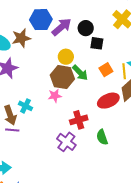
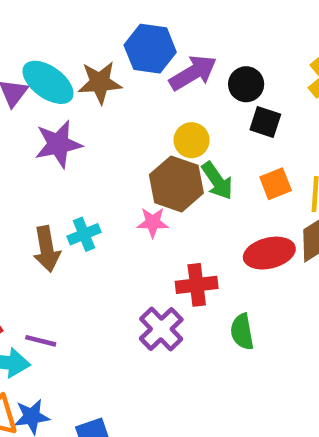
cyan cross: (25, 106) -> (84, 234), turned 32
purple line: (12, 130) -> (41, 341), moved

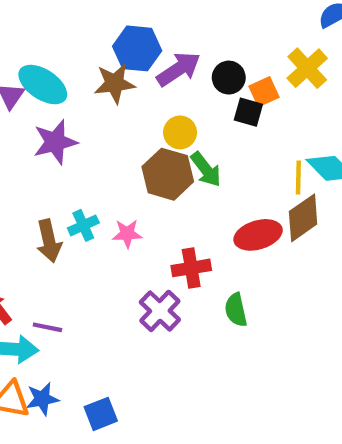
brown star: (100, 82) -> (115, 83), moved
orange square: (276, 184) -> (264, 92), moved
pink star: (153, 222) -> (127, 234), moved

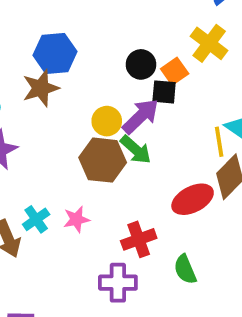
purple arrow: (178, 69) -> (141, 116), moved
purple cross: (160, 311) -> (118, 283), turned -33

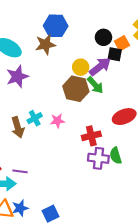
purple cross: (118, 283) -> (98, 158), moved

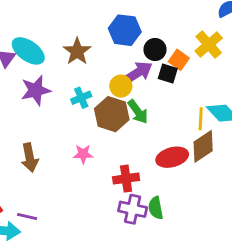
blue hexagon: (56, 26) -> (125, 30), moved
orange square: (122, 43) -> (179, 60), turned -32
brown star: (45, 44) -> (77, 51), turned -30
purple arrow: (100, 67) -> (138, 73), moved
cyan cross: (35, 118) -> (81, 98), moved

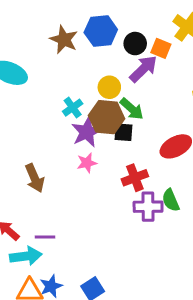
brown star: (77, 51) -> (64, 40), moved
purple arrow: (138, 73) -> (143, 69), moved
black square: (168, 73) -> (124, 132), moved
purple star: (36, 90) -> (87, 132), moved

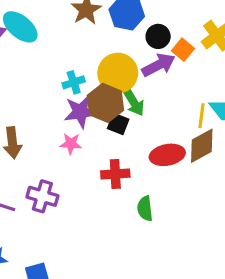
yellow circle: (109, 87) -> (118, 73), size x1.6
purple cross: (148, 207) -> (42, 196), moved

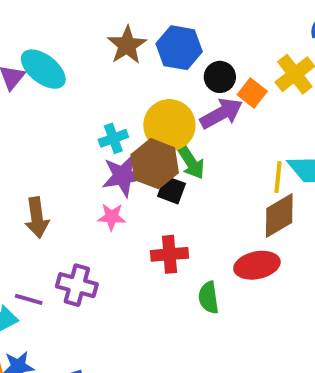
red ellipse: (167, 155) -> (257, 265), moved

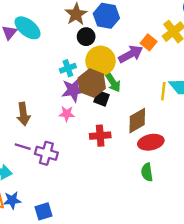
black circle: (220, 77) -> (86, 37), moved
brown diamond: (279, 216) -> (137, 121), moved
green semicircle: (209, 298) -> (147, 172), moved
purple line: (29, 299) -> (23, 147), moved

